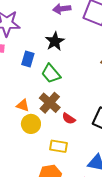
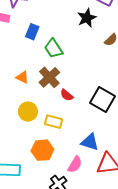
black star: (55, 41) -> (87, 18), moved
yellow circle: (31, 124) -> (28, 112), moved

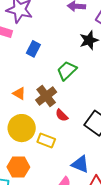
green trapezoid: (54, 49) -> (67, 71), moved, turned 75
yellow circle: (28, 112) -> (22, 128), size x1.4
orange hexagon: (42, 150) -> (18, 167), moved

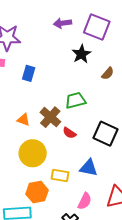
green trapezoid: (67, 71) -> (75, 100), moved, turned 40
yellow rectangle: (46, 140) -> (60, 176), moved
blue triangle: (80, 164) -> (89, 168), moved

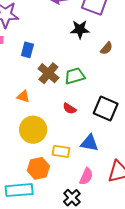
black star: (81, 54) -> (80, 29), turned 30
brown cross: (50, 117) -> (48, 73), moved

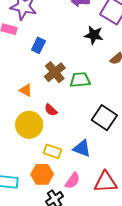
red semicircle: (69, 109) -> (51, 110), moved
orange hexagon: (38, 168) -> (42, 174), moved

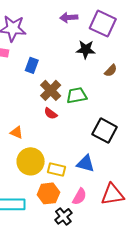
orange triangle: (26, 90) -> (17, 132), moved
red semicircle: (51, 110) -> (51, 113), moved
yellow circle: (29, 125) -> (31, 161), moved

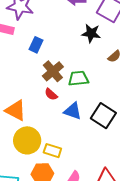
orange triangle: (17, 132) -> (16, 110), size x1.6
blue triangle: (86, 164) -> (73, 111), moved

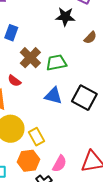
red semicircle: (51, 94) -> (14, 81), moved
yellow rectangle: (52, 151) -> (36, 137), turned 48

